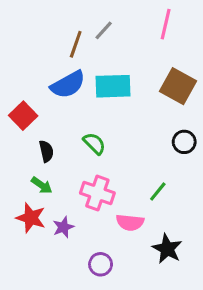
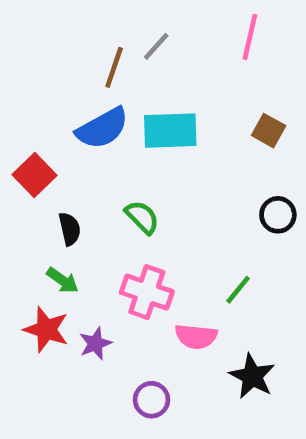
brown square: (178, 86) -> (269, 131), size x0.6

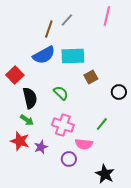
brown square: (269, 131) -> (91, 77), moved, turned 32
black semicircle: (70, 229) -> (30, 98), size x1.5
black star: (252, 376) -> (105, 174), moved
purple circle: (152, 400) -> (69, 159), moved

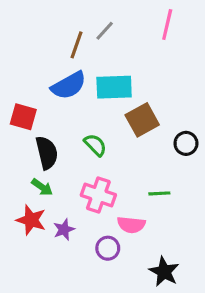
red square: (15, 75) -> (23, 117), turned -30
brown square: (91, 77) -> (142, 120), size x1.5
green line: (102, 124) -> (159, 193), turned 48

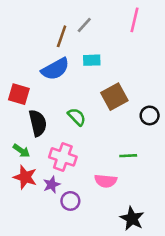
cyan rectangle: (114, 87) -> (92, 60), moved, size x0.6
green arrow: (42, 187) -> (21, 151), moved
pink cross: (98, 195) -> (63, 157), moved
purple circle: (108, 248) -> (70, 201), moved

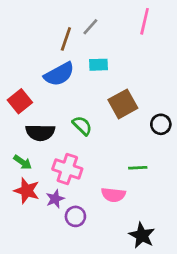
red square: (19, 94) -> (20, 101), turned 35
black semicircle: (38, 123) -> (40, 132), turned 104

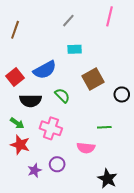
brown line: (66, 39) -> (15, 30), moved
blue semicircle: (59, 74) -> (45, 70), moved
purple star: (55, 199) -> (35, 170), moved

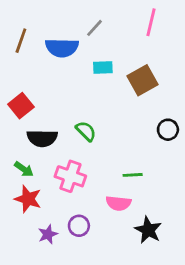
blue semicircle: (45, 70) -> (62, 48), moved, turned 30
brown square: (93, 79) -> (142, 80), moved
green line: (104, 127) -> (133, 175), moved
black star: (107, 179) -> (148, 230), moved

